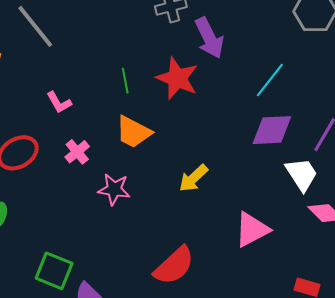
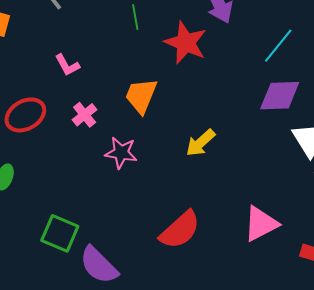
green line: (125, 81) -> (135, 17), moved
orange trapezoid: (133, 132) -> (141, 96), turned 84
pink triangle: (252, 230) -> (261, 224), moved

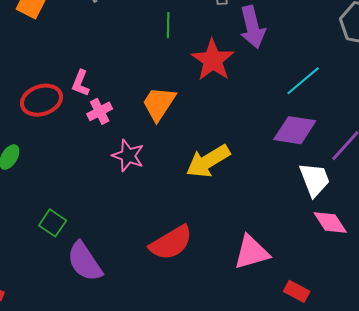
pink L-shape: (67, 65) -> (81, 83), moved, turned 40
yellow arrow: (200, 143) -> (208, 161), size x1.4
green square: (60, 233) -> (53, 223), size x0.7

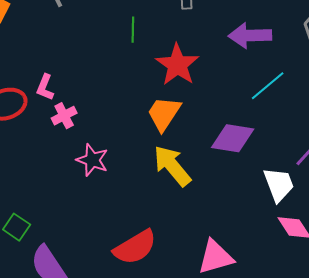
purple arrow: (252, 27) -> (250, 36), moved, turned 102
orange trapezoid: (159, 104) -> (164, 114), moved
purple diamond: (295, 130) -> (233, 138), moved
yellow arrow: (208, 161) -> (172, 166), turned 81

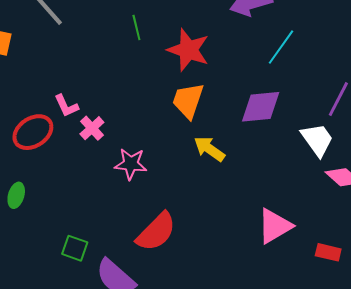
pink L-shape: (45, 87) -> (66, 106), turned -32
yellow arrow: (172, 166) -> (209, 149), size x0.7
red semicircle: (135, 247) -> (156, 232), moved

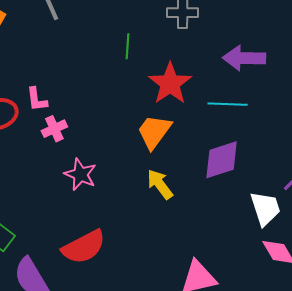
cyan line: (281, 47) -> (228, 104), moved, turned 39
purple diamond: (261, 107) -> (222, 160), turned -30

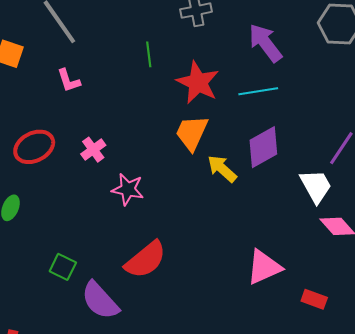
purple arrow: (244, 58) -> (265, 43), turned 63
pink L-shape: (37, 99) -> (69, 80), moved
yellow arrow: (160, 184) -> (222, 169), moved

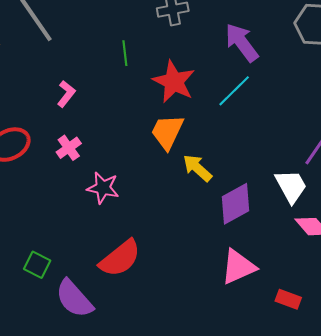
pink L-shape: (69, 80) -> (66, 94), moved, turned -124
cyan line: (258, 91) -> (234, 91), turned -36
purple diamond: (263, 147) -> (235, 204), moved

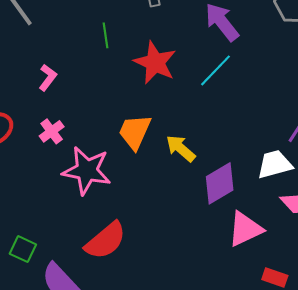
orange trapezoid: (167, 132) -> (135, 132), moved
white trapezoid: (291, 186) -> (275, 164), turned -75
pink star: (103, 188) -> (87, 171), size x1.5
pink triangle: (238, 267) -> (245, 229), moved

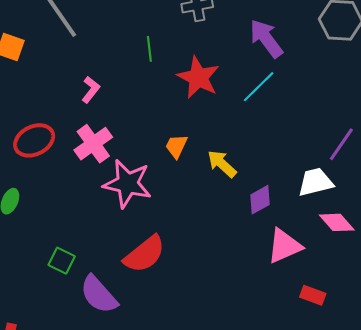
pink cross: (52, 131) -> (93, 144), size x1.5
orange trapezoid: (135, 132) -> (176, 146), size x0.7
purple diamond: (220, 183) -> (260, 200), size x0.7

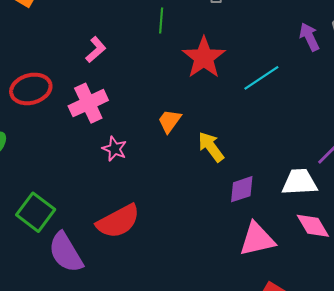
purple arrow: (266, 38) -> (309, 37), moved, size x0.7
pink star: (127, 184) -> (114, 149), size x0.5
green square: (62, 261) -> (36, 212), size x1.4

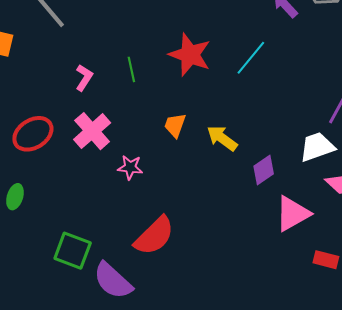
green line: (161, 20) -> (131, 69), moved

